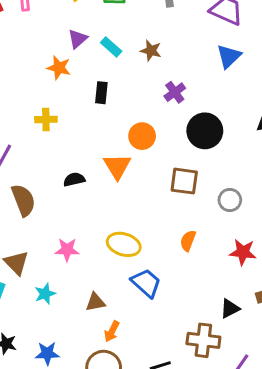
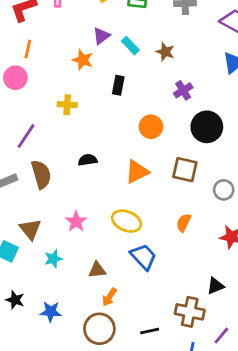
orange triangle: (117, 166) -> (137, 172), moved, turned 30
pink star: (67, 250) -> (76, 221), turned 30

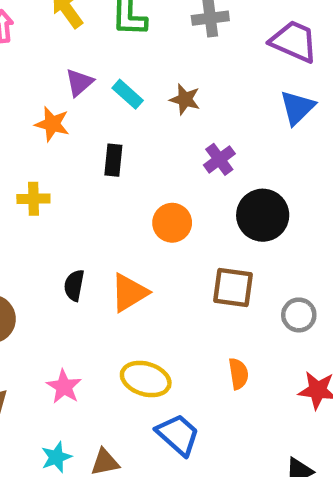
black semicircle: (88, 160) -> (74, 285), turned -66
orange triangle: (137, 172) -> (129, 293), moved
orange semicircle: (184, 223) -> (238, 374), turned 150
cyan star: (53, 259) -> (56, 457), moved

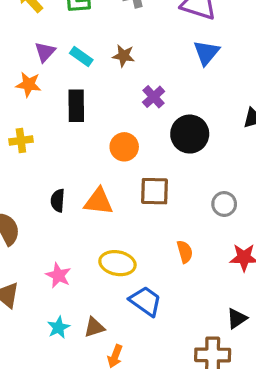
black rectangle: (113, 160) -> (76, 106), size x1.4
brown square: (233, 288) -> (155, 191), moved
orange triangle: (129, 293) -> (98, 201), turned 44

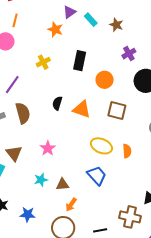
black rectangle: (76, 106) -> (80, 61), moved
yellow cross: (21, 140) -> (43, 62), turned -32
yellow ellipse: (117, 263) -> (101, 146), moved

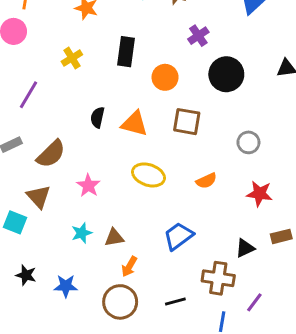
brown semicircle: (23, 113) -> (51, 154), moved, turned 65
yellow ellipse: (101, 146) -> (148, 175), moved
orange semicircle: (127, 151) -> (206, 181), turned 72
blue trapezoid: (97, 176) -> (178, 236), moved, turned -80

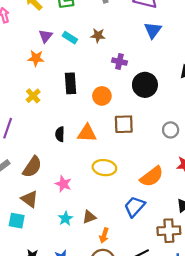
purple cross: (198, 36) -> (119, 62), turned -32
orange semicircle: (206, 181) -> (152, 177), moved, size x1.6

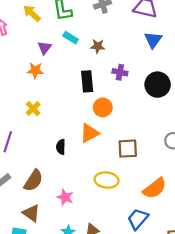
cyan rectangle: (70, 38) -> (71, 38), moved
black rectangle: (70, 83) -> (87, 81), moved
black circle: (145, 85) -> (158, 85), moved
brown square: (124, 124) -> (128, 149), moved
orange triangle: (87, 133) -> (89, 133), moved, turned -30

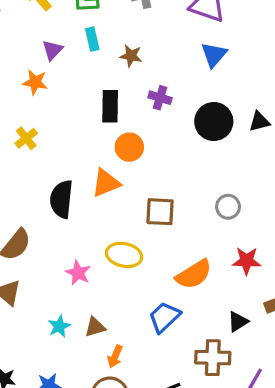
cyan rectangle: (71, 38) -> (92, 39), turned 40
black semicircle: (61, 147) -> (61, 199), size x1.6
pink star: (65, 197) -> (78, 273), moved

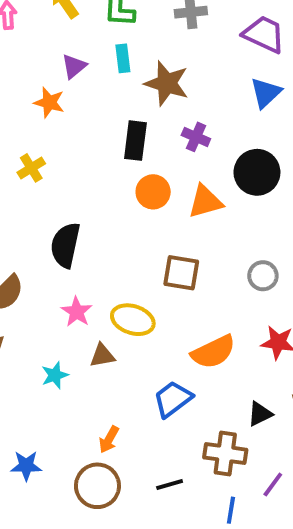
brown star: (131, 56) -> (167, 83), size x1.6
orange triangle: (106, 183) -> (205, 202), moved
pink star: (78, 273) -> (77, 312), moved
cyan star: (59, 326) -> (55, 375), moved
brown triangle: (95, 327) -> (102, 356), moved

